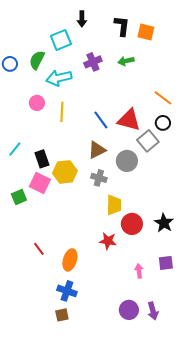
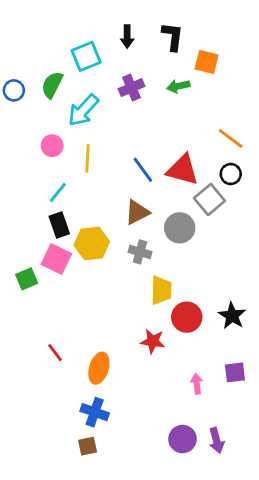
black arrow: (82, 19) -> (127, 37), moved
orange square: (146, 32) -> (207, 62), moved
cyan arrow: (59, 78) -> (83, 110), turned -35
cyan line: (15, 149) -> (58, 192), moved

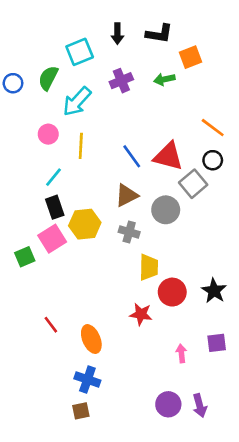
black L-shape: (173, 37) -> (159, 34), turned 92
orange square: (207, 62) -> (191, 57), turned -35
pink square: (56, 259) -> (52, 239), turned 32
orange ellipse: (99, 368) -> (91, 339), turned -40

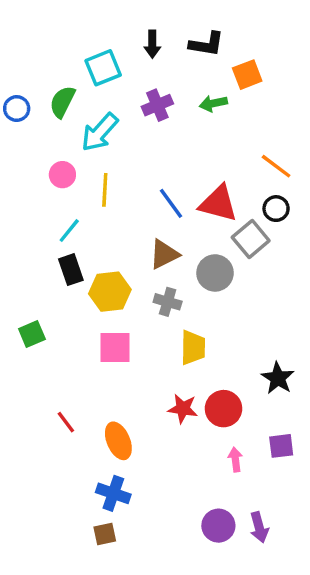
pink square: (52, 239) -> (115, 348), moved, turned 32
red circle: (172, 292) -> (223, 409), moved

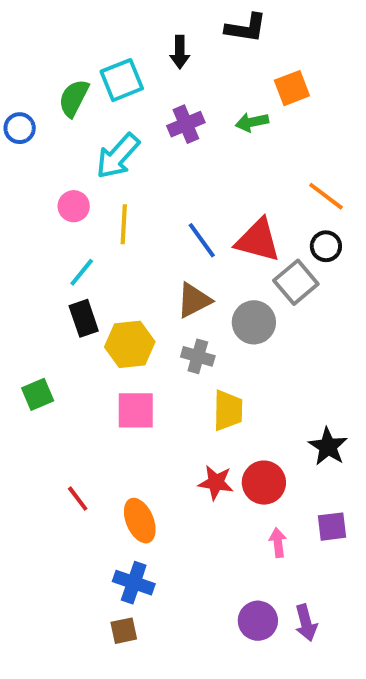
black L-shape: (207, 44) -> (246, 28), moved
green semicircle: (62, 102) -> (74, 98), moved

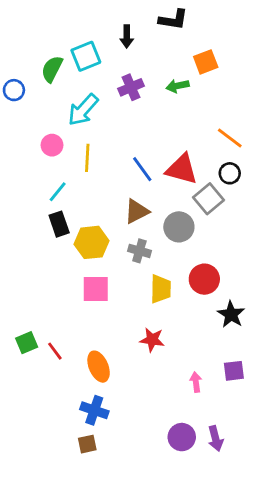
green square: (38, 394) -> (27, 343), moved
red circle: (264, 483) -> (204, 279), moved

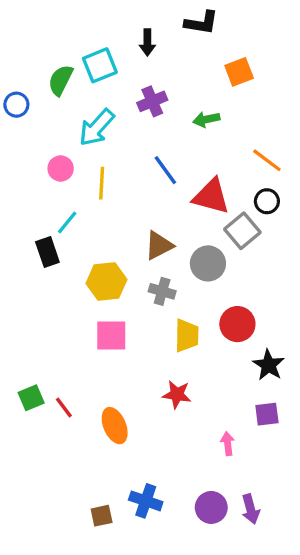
green arrow: (178, 86) -> (206, 119), moved
blue line: (142, 169) -> (165, 170), moved
black rectangle: (59, 224) -> (47, 252), moved
purple square: (234, 371) -> (267, 414), moved
blue cross: (94, 410) -> (146, 501), moved

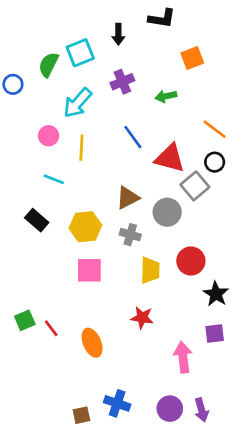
cyan line: (67, 223) -> (54, 179), turned 72
black rectangle: (47, 252) -> (37, 220), moved, turned -30
pink arrow: (228, 444) -> (183, 357), size x1.6

